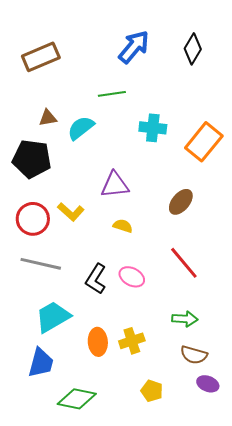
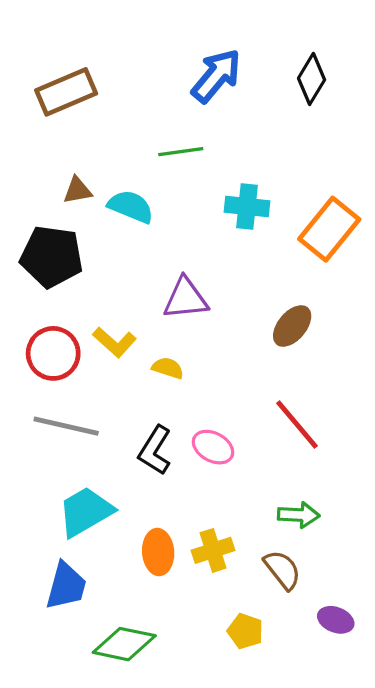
cyan semicircle: (81, 128) -> (131, 207), turned 60
yellow semicircle: (123, 226) -> (168, 368), moved
brown semicircle: (194, 355) -> (282, 570), moved, turned -144

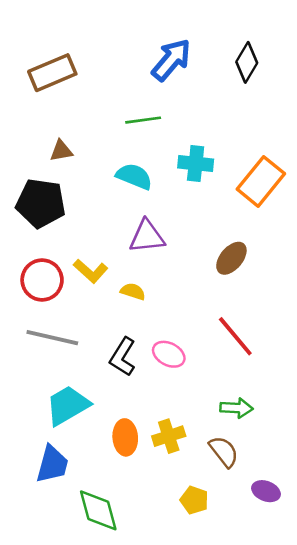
cyan semicircle: (131, 207) -> (134, 176), moved
green diamond: (124, 644) -> (98, 510), turned 63

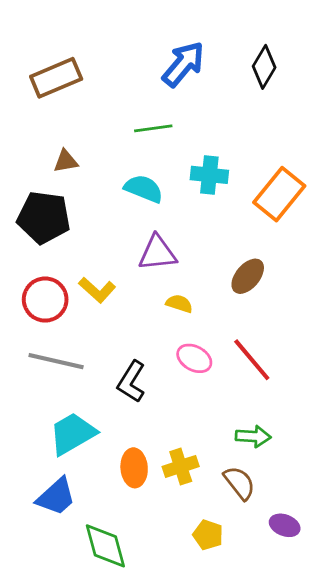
yellow semicircle: (133, 292) -> (179, 304), moved
pink ellipse: (169, 354) -> (194, 358), moved
blue trapezoid: (52, 464) -> (56, 497), turned 33

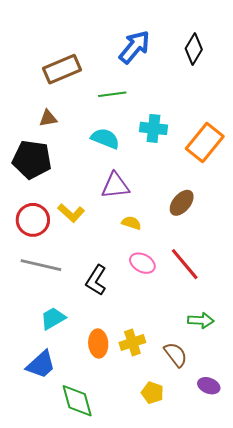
brown rectangle: (56, 78) -> (62, 69), moved
cyan trapezoid: (73, 434) -> (53, 318), size x0.7
green arrow: (253, 436) -> (201, 320), moved

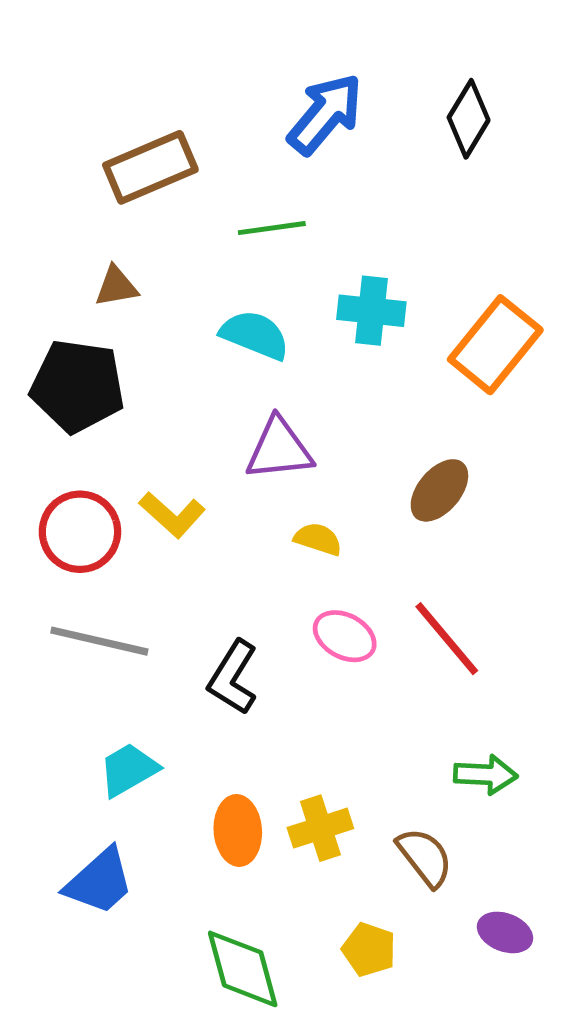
green diamond: (77, 401) -> (243, 969), moved

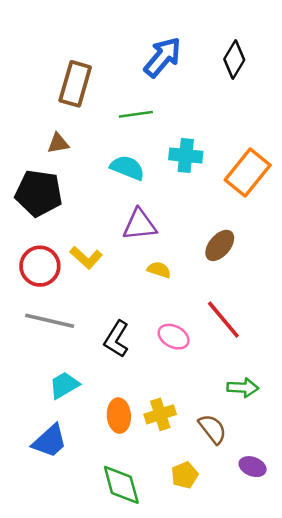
brown rectangle: (150, 167) -> (75, 84), turned -51
pink ellipse: (345, 636) -> (174, 337), moved
yellow pentagon: (369, 949) -> (185, 475), turned 30

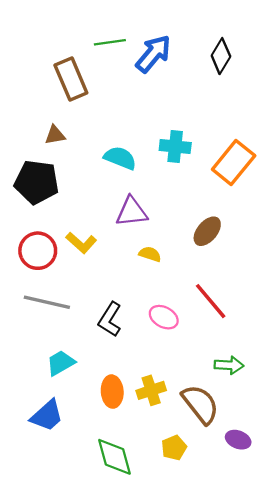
brown rectangle: (75, 84) -> (71, 79), turned -39
green line: (136, 114) -> (110, 42), moved
brown semicircle: (212, 429) -> (200, 404), size x1.4

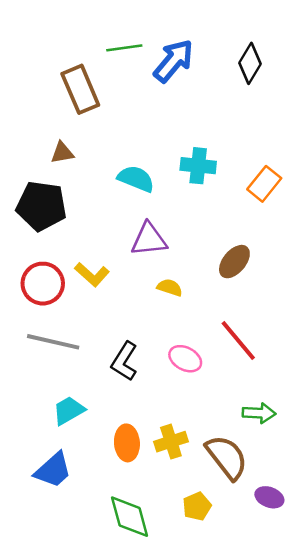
orange rectangle: (234, 163) -> (264, 184), size x0.7

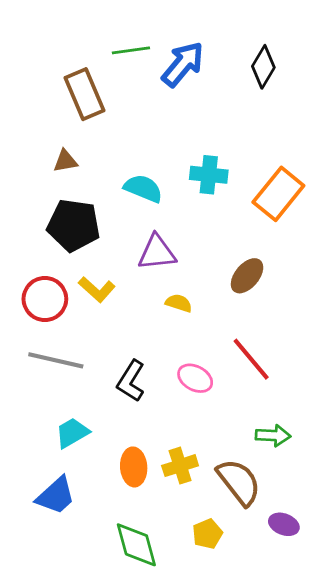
orange rectangle: (264, 184) -> (278, 194), size x1.4
black pentagon: (41, 206) -> (74, 225), moved

